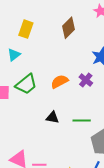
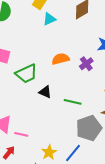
cyan triangle: (14, 55) -> (49, 19), moved
green trapezoid: (26, 84) -> (26, 74), moved

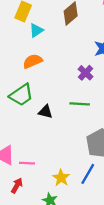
orange semicircle: (61, 59) -> (33, 61), moved
green line: (73, 102) -> (80, 104), moved

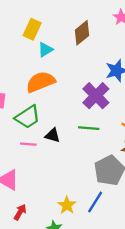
orange semicircle: (33, 61) -> (41, 82), size x1.4
purple cross: (86, 73) -> (96, 96), size x1.6
pink line: (27, 163) -> (28, 144), moved

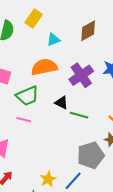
yellow rectangle: (32, 29) -> (34, 19), moved
purple cross: (96, 96) -> (81, 75), moved
black triangle: (53, 135) -> (61, 103), moved

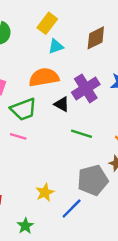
yellow rectangle: (34, 19) -> (47, 23), moved
black triangle: (61, 103) -> (62, 104), moved
yellow star: (48, 179) -> (45, 192), moved

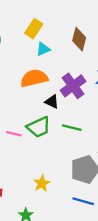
brown diamond: (96, 38) -> (79, 39), turned -45
green trapezoid: (23, 109) -> (39, 127), moved
blue line: (72, 209) -> (83, 201), moved, turned 65

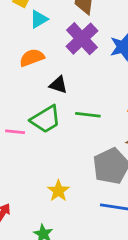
orange semicircle: (34, 78) -> (32, 58), size x0.7
purple cross: (73, 86) -> (82, 39), moved

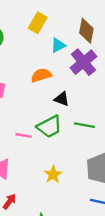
cyan triangle: (39, 19) -> (58, 45), moved
yellow star: (58, 191) -> (53, 174), moved

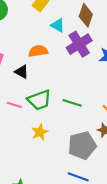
cyan triangle: (58, 45) -> (58, 25), turned 48
black triangle: (62, 99) -> (22, 72), moved
yellow star: (53, 174) -> (40, 132), moved

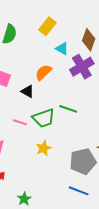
orange semicircle: (38, 51) -> (43, 72), turned -36
green line: (72, 103) -> (68, 109), moved

